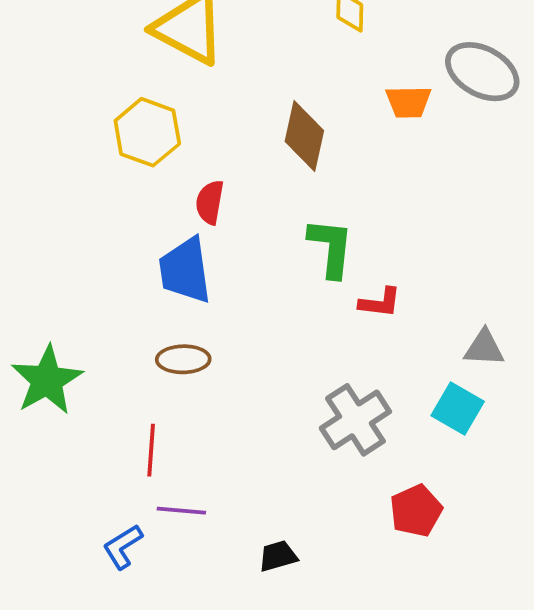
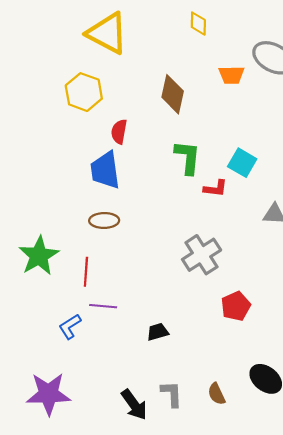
green star: (47, 380) -> (39, 256), moved
cyan square: (458, 409) -> (242, 163), moved

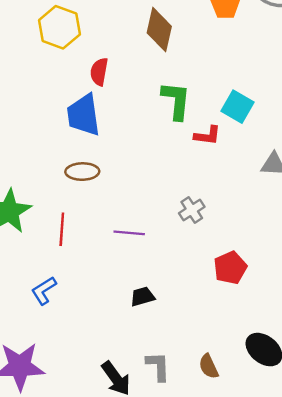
gray cross: (202, 255) -> (192, 210), size x0.6
purple line: (103, 306) -> (129, 233), moved

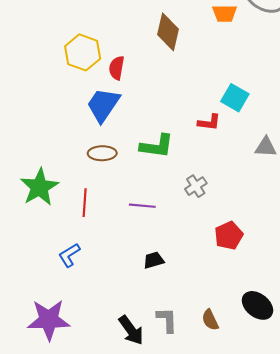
yellow hexagon: (59, 27) -> (83, 52), moved
green L-shape: (176, 101) -> (157, 146), moved, turned 92
blue trapezoid: (83, 115) -> (103, 105), turned 42

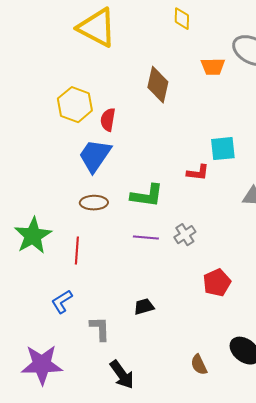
cyan square: (235, 98) -> (223, 149), turned -36
purple line: (142, 206) -> (146, 238), moved
gray L-shape: (167, 320) -> (100, 329), moved

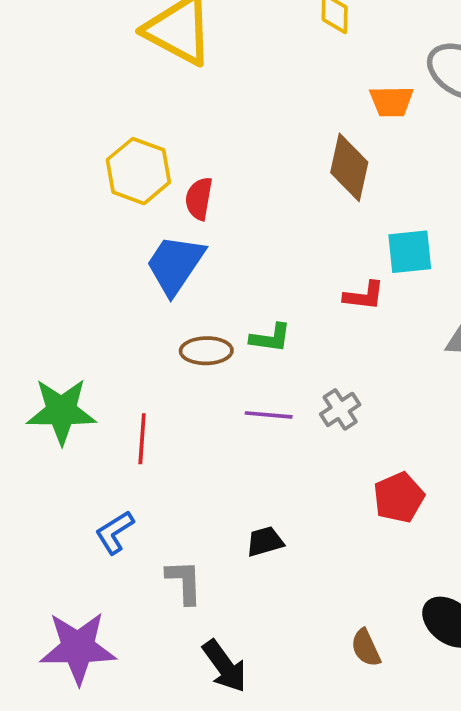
brown diamond: (158, 85) -> (349, 167), moved
green L-shape: (147, 196) -> (270, 338), size x0.7
brown ellipse: (94, 203) -> (206, 351), moved
green star: (33, 236) -> (61, 411), turned 30

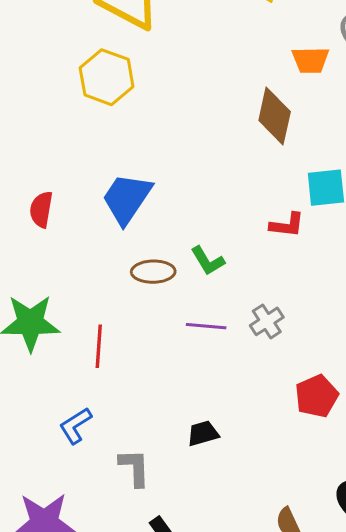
yellow hexagon: (138, 171) -> (107, 77), moved
red semicircle: (199, 199) -> (41, 209), moved
green L-shape: (270, 338) -> (208, 261), turned 51

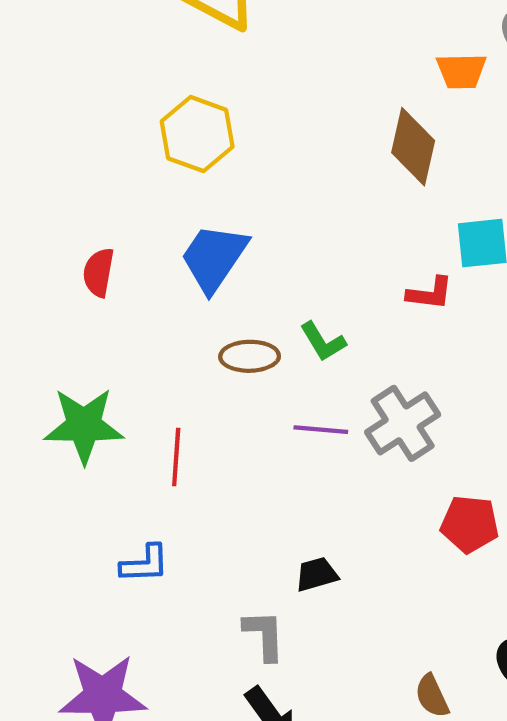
yellow hexagon: (107, 77) -> (197, 134), moved
gray cross: (267, 321) -> (403, 423), size x1.6
red pentagon: (317, 396) -> (470, 524), turned 30
blue L-shape: (75, 426) -> (145, 564), turned -150
gray L-shape: (135, 468) -> (264, 635), moved

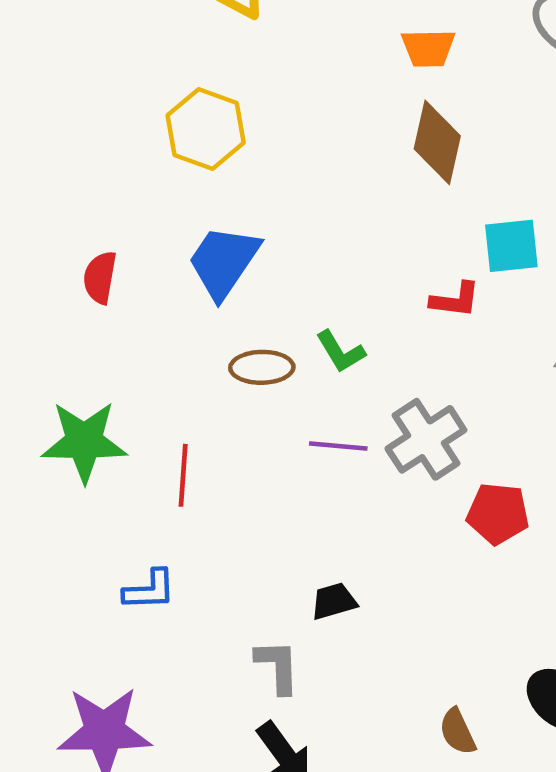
orange trapezoid: (461, 71) -> (428, 48), moved
red pentagon: (470, 524) -> (498, 513), moved

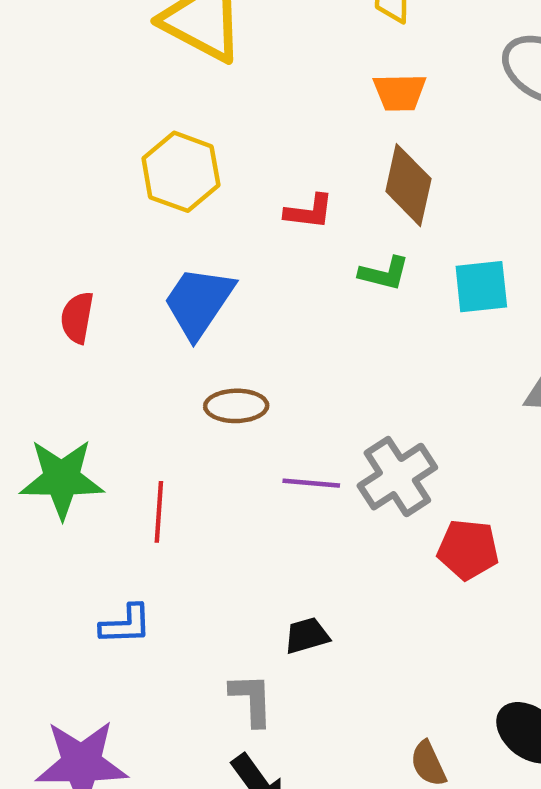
red L-shape: (455, 300) -> (309, 212), moved
green L-shape: (341, 352) -> (384, 273), moved, turned -45

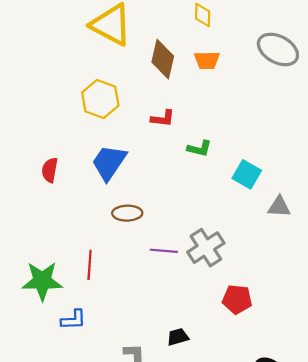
brown diamond: (408, 185) -> (163, 59), moved
cyan square: (481, 287) -> (247, 174), moved, turned 36
green star: (62, 479) -> (42, 281), moved
red pentagon: (468, 549) -> (237, 299), moved
black trapezoid: (307, 636) -> (178, 337), moved

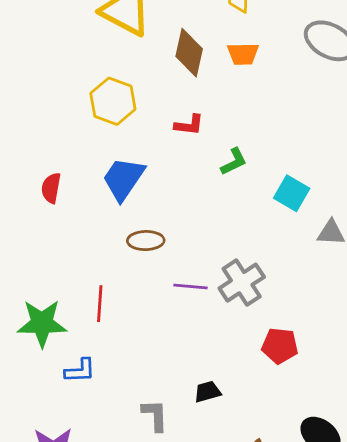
green L-shape: (199, 149) -> (234, 162), turned -40

